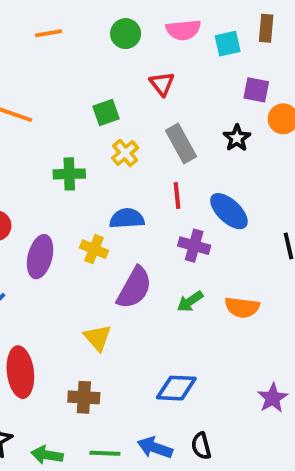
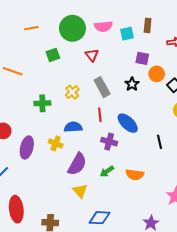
green circle: (126, 34) -> (72, 28), size x1.6
green square: (106, 112) -> (53, 55), moved
yellow triangle: (98, 338) -> (80, 191), moved

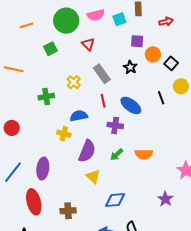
black line: (160, 142) -> (161, 98), moved
purple ellipse: (27, 147) -> (43, 168), moved

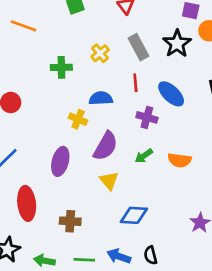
black star: (130, 67) -> (177, 44), size x1.5
purple ellipse: (43, 168) -> (60, 161), moved

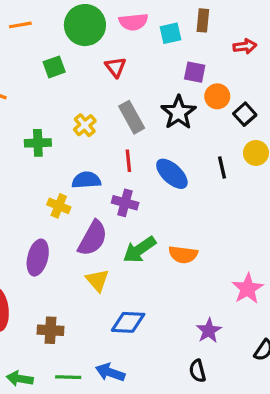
purple cross: (147, 117) -> (125, 203), moved
green arrow: (144, 156) -> (139, 250), size x1.5
black semicircle: (151, 255) -> (197, 371), moved

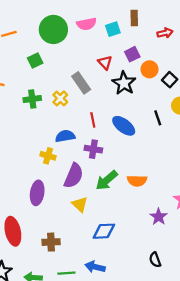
red triangle: (116, 67) -> (105, 63), moved
purple square: (195, 72) -> (132, 54), turned -32
gray rectangle: (132, 117) -> (81, 83), moved
green cross: (38, 143) -> (32, 99), moved
purple star: (209, 331) -> (159, 217), moved

